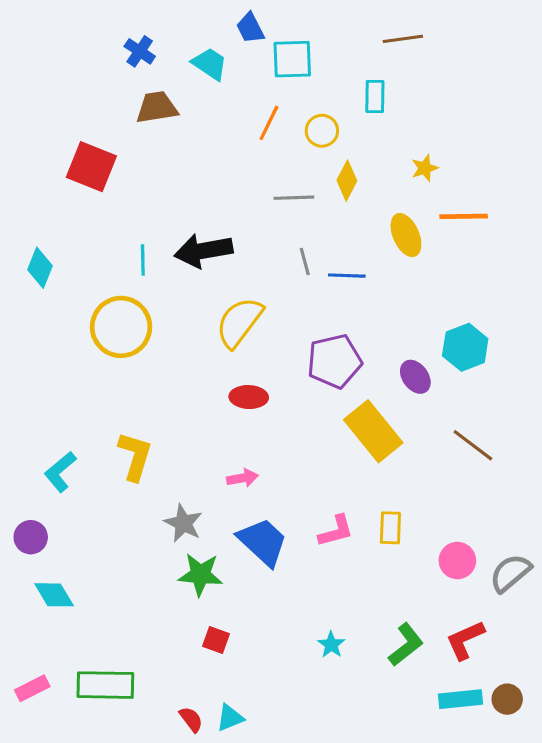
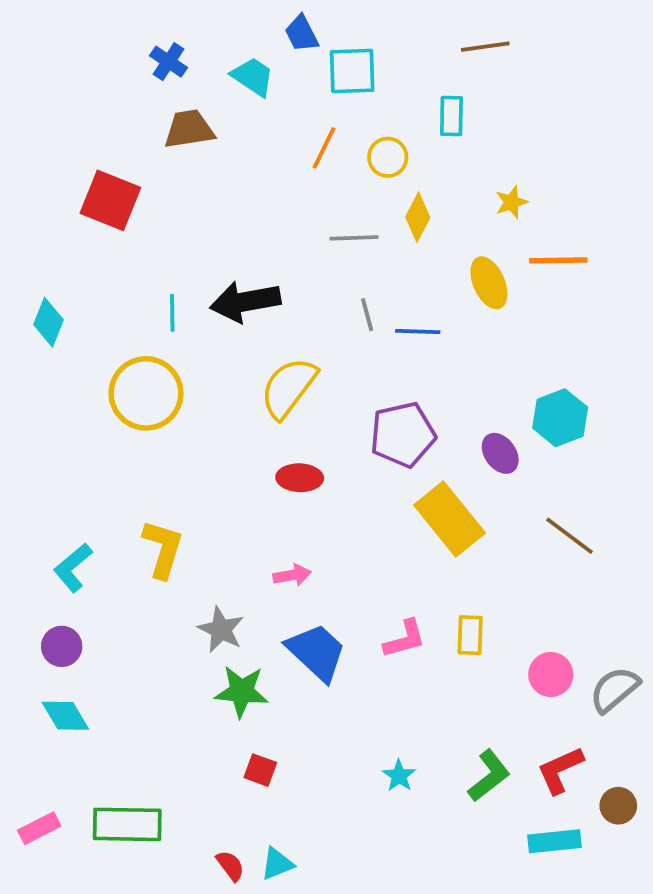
purple circle: (31, 537) -> (62, 646), moved
brown circle: (507, 699) -> (618, 806), moved

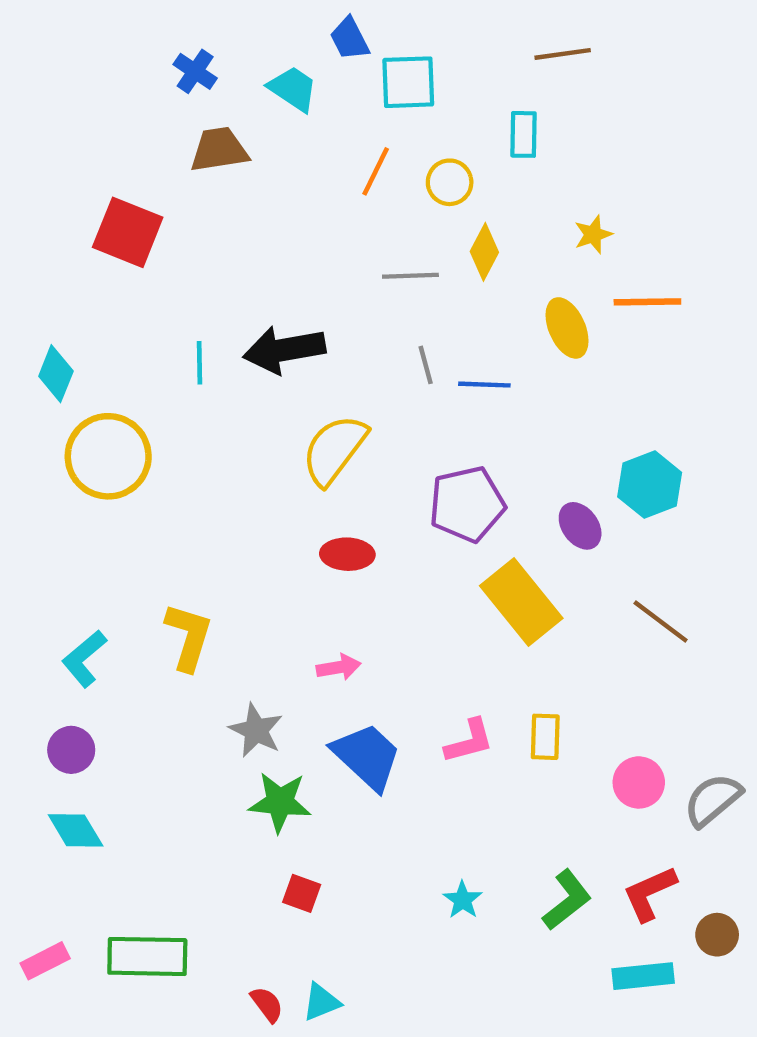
yellow circle: (146, 393) -> (108, 456), moved

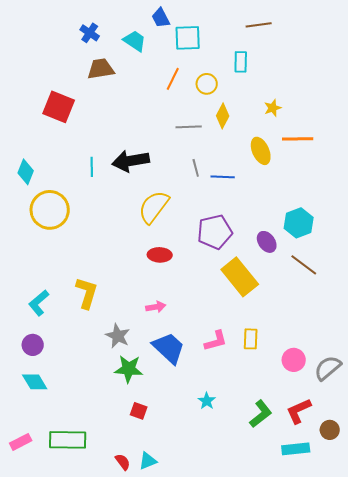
brown line: (661, 622) -> (304, 265), moved
cyan star: (463, 900) -> (207, 401), moved

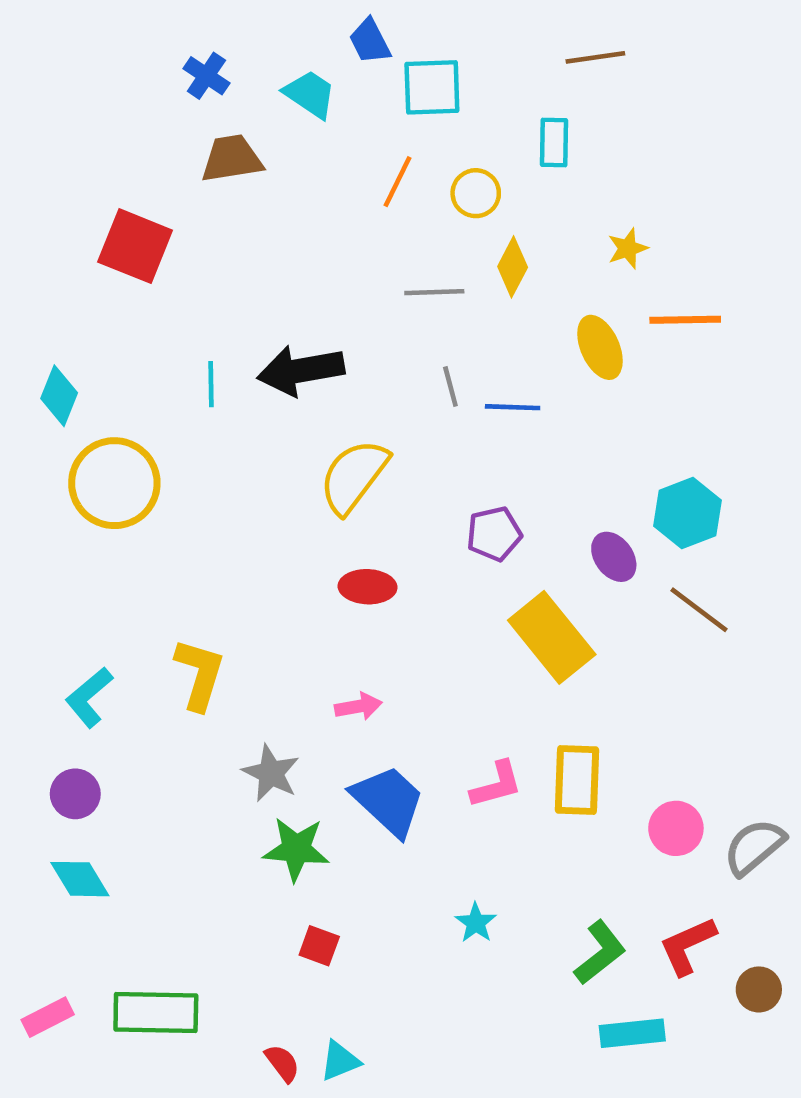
purple pentagon: (215, 232) -> (494, 534), size x0.7
yellow rectangle: (251, 339) -> (577, 780), size x1.4
cyan rectangle: (296, 449) -> (632, 1033), moved

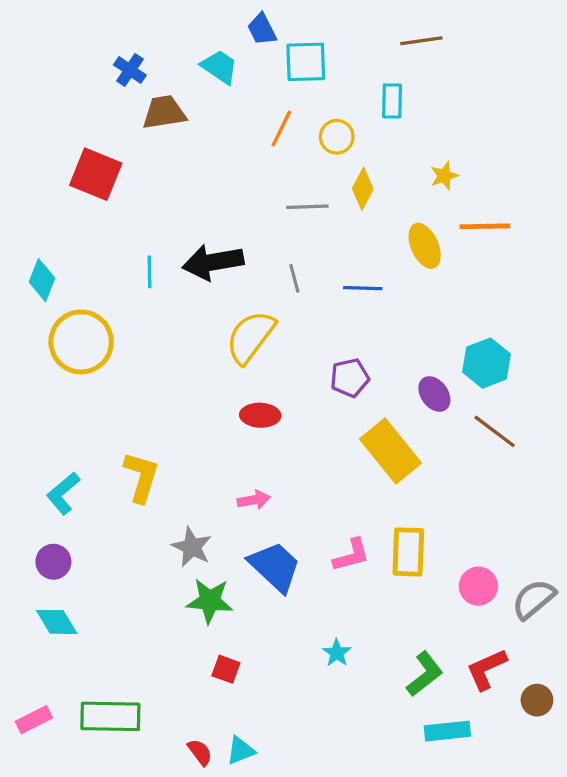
blue cross: (206, 76) -> (130, 70), moved
gray line: (450, 386) -> (294, 278), moved

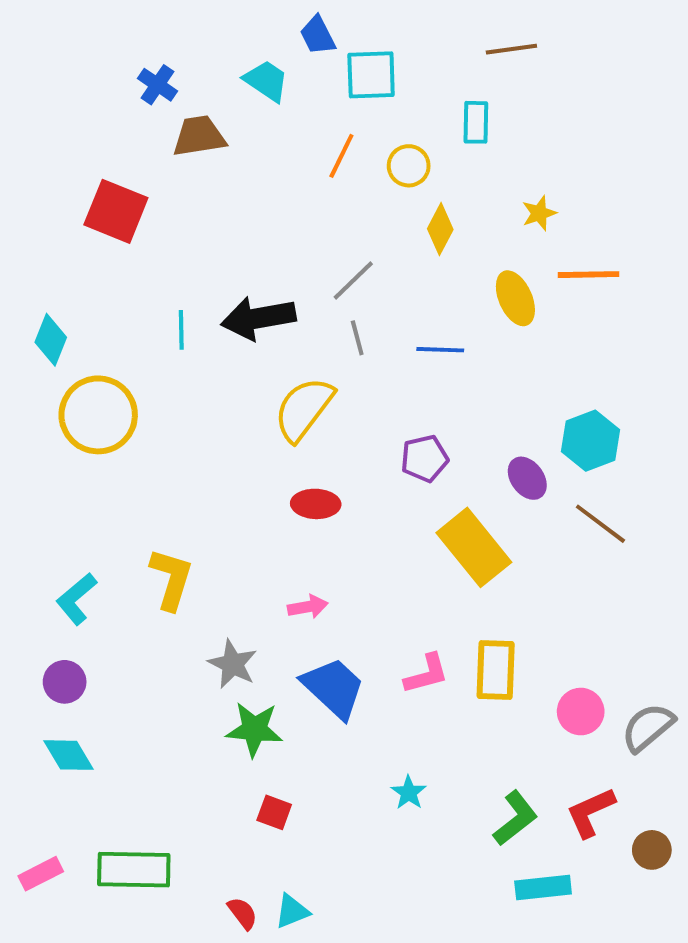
gray line: (307, 207) -> (353, 280), moved, turned -42

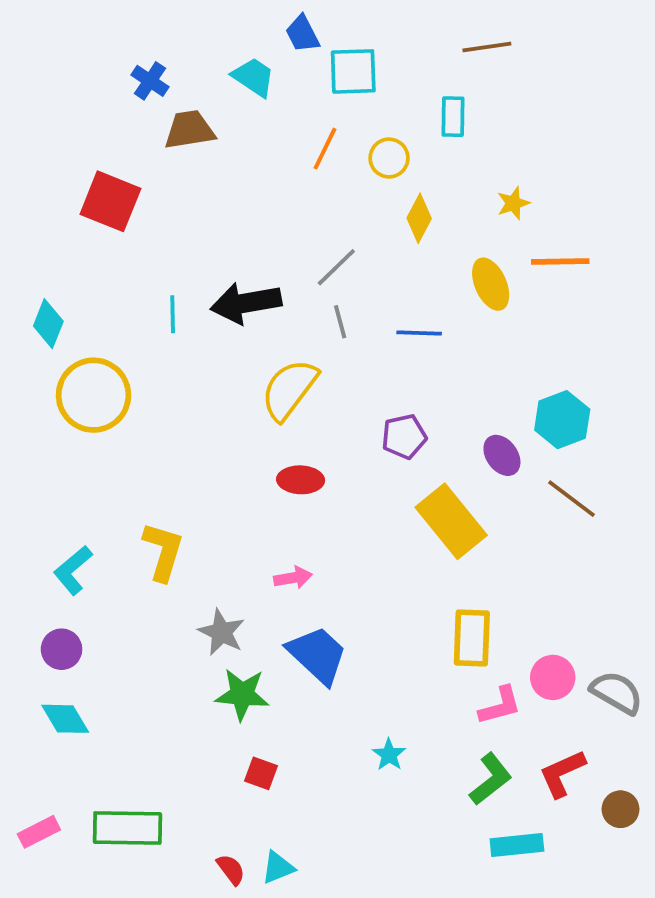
pink L-shape: (426, 674) -> (500, 706), moved
gray semicircle: (648, 727) -> (617, 693), turned 70

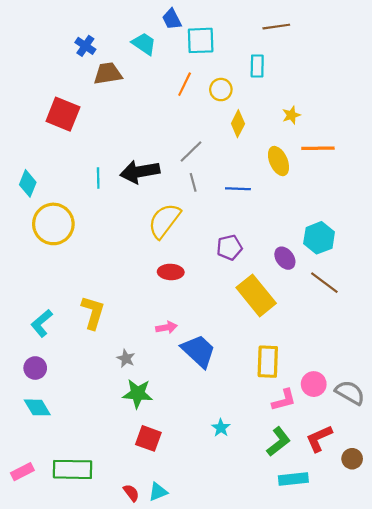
gray star: (222, 632) -> (126, 358), size x0.7
blue trapezoid: (317, 655) -> (198, 351), moved
red square: (261, 773) -> (148, 438), size x1.4

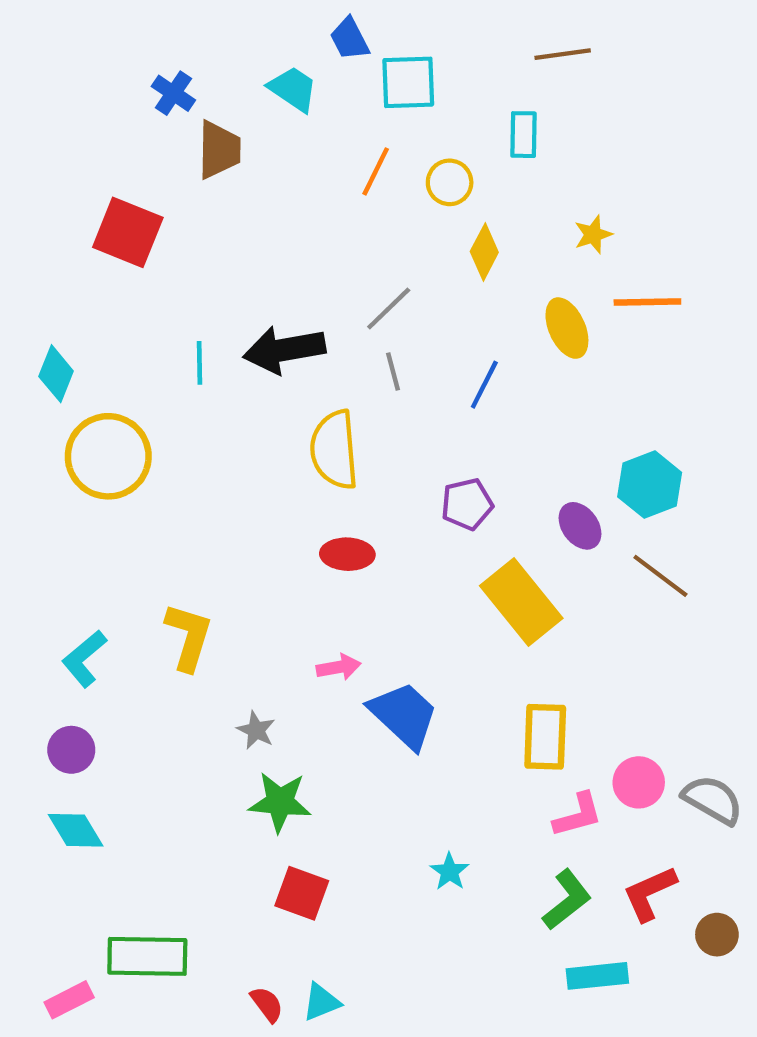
brown trapezoid: (108, 74) -> (219, 150), turned 100
blue line: (238, 189) -> (484, 385), turned -65
yellow semicircle: (164, 221) -> (334, 450), turned -42
pink rectangle: (22, 472) -> (69, 1000), moved

